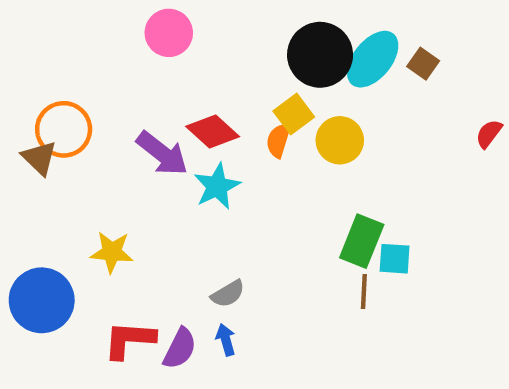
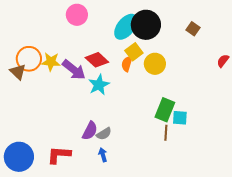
cyan ellipse: (373, 59) -> (126, 27), moved
yellow star: (112, 252) -> (51, 62), moved
blue circle: (42, 300) -> (19, 157), moved
purple semicircle: (180, 349) -> (90, 131), moved

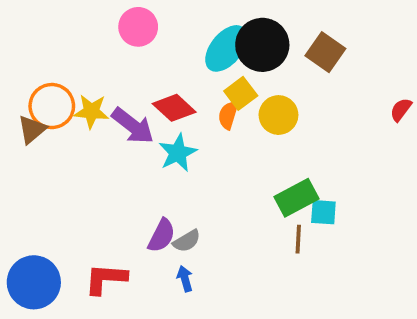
brown square: (193, 29) -> (325, 52), moved, size x1.5
brown triangle: (18, 72) -> (32, 129), turned 36
green rectangle: (165, 110) -> (296, 198), turned 40

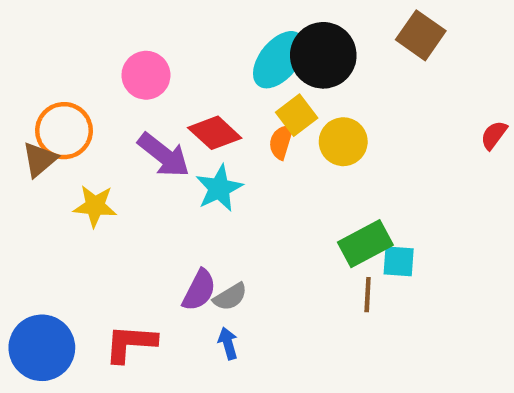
pink circle: (138, 27) -> (146, 75), moved
brown square: (325, 52) -> (421, 35), moved
yellow star: (91, 111) -> (95, 206), moved

